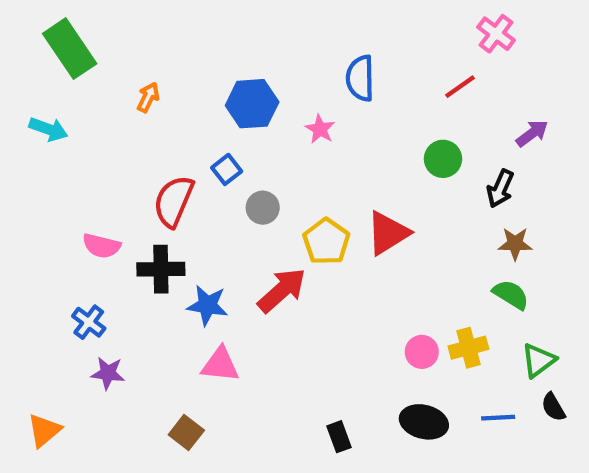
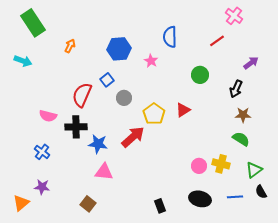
green circle: (443, 159) -> (200, 75), moved
red triangle: (388, 233) -> (183, 110), size x0.7
yellow cross: (468, 348) -> (221, 164), turned 30
purple star: (108, 373) -> (42, 187), moved

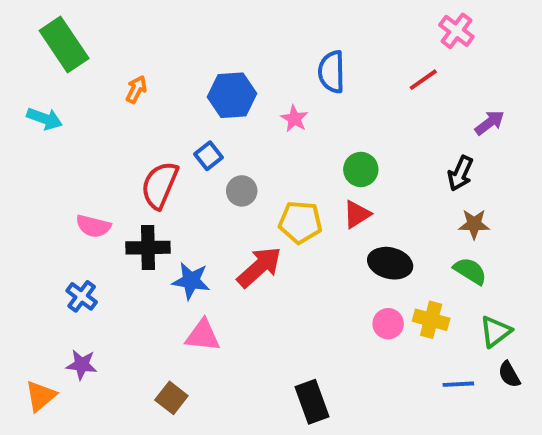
green circle: (200, 75) -> (361, 169), moved
yellow pentagon: (154, 114) -> (300, 222), turned -30
black ellipse: (200, 199) -> (390, 263), moved
black rectangle: (160, 206) -> (312, 402), size x1.5

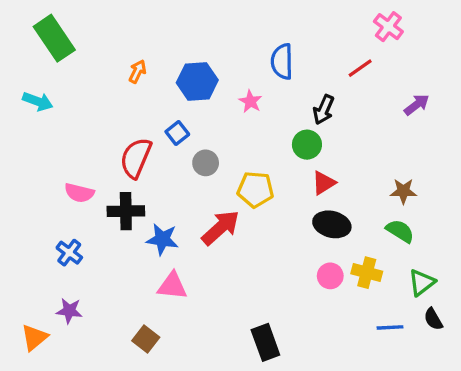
orange arrow: (136, 89) -> (137, 71), moved
black arrow: (460, 173) -> (324, 110), moved
red triangle: (357, 214) -> (324, 183), moved

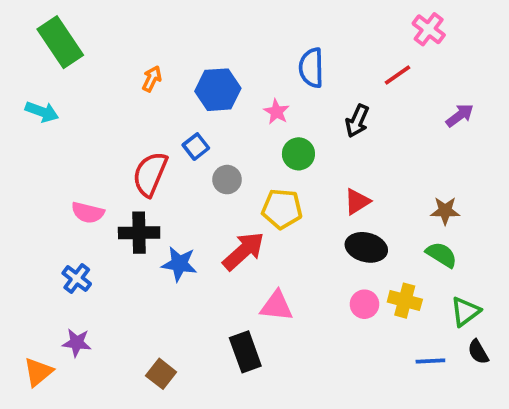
green circle: (307, 145) -> (298, 154), moved
pink triangle: (172, 286) -> (276, 306), moved
black rectangle: (265, 342) -> (245, 352), moved

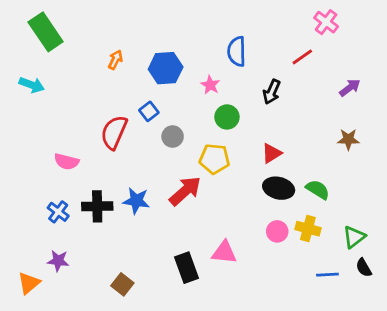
brown star: (445, 211) -> (348, 139), moved
black cross: (139, 233) -> (97, 206), moved
green semicircle: (441, 255) -> (318, 190), moved
pink triangle: (276, 306) -> (224, 252), moved

